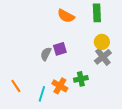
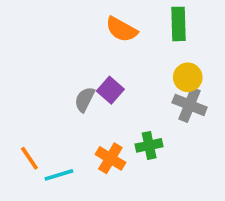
purple square: (60, 49) -> (110, 90), turned -32
gray cross: (103, 57) -> (190, 105), turned -30
cyan line: (42, 94) -> (59, 175), moved, turned 56

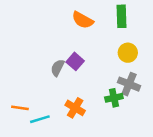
gray cross: (190, 105) -> (129, 84), moved
green cross: (149, 145) -> (114, 98), moved
orange line: (29, 158) -> (20, 108), turned -48

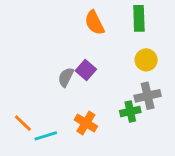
orange semicircle: (83, 20) -> (94, 23), turned 35
gray cross: (129, 84) -> (148, 96), turned -35
orange line: (20, 108) -> (23, 123), turned 36

